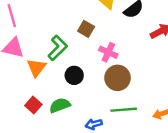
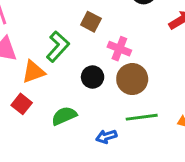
orange triangle: (36, 68) -> (33, 72), turned 36
black circle: (74, 75) -> (93, 77), moved
red square: (33, 105) -> (22, 104), moved

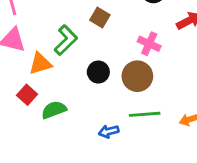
pink cross: (119, 49) -> (149, 44), moved
green semicircle: (64, 116) -> (54, 110), moved

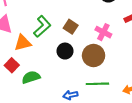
brown square: (100, 17) -> (71, 27), moved

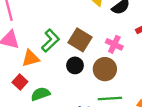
brown square: (71, 27) -> (80, 40), size x1.5

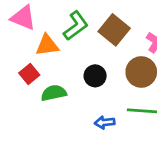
black circle: (75, 65) -> (95, 76), moved

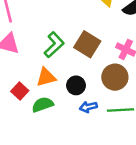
orange triangle: (47, 45) -> (46, 77), moved
blue arrow: (105, 122) -> (88, 107), moved

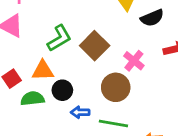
black circle: (76, 85) -> (62, 90), moved

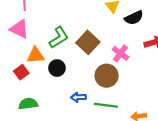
orange triangle: (43, 71) -> (36, 55), moved
black circle: (62, 90) -> (57, 68), moved
green semicircle: (32, 99) -> (28, 104), moved

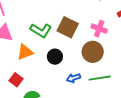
green L-shape: (59, 37) -> (41, 30), turned 80
black circle: (57, 68) -> (55, 57), moved
red square: (21, 72) -> (16, 80), moved

